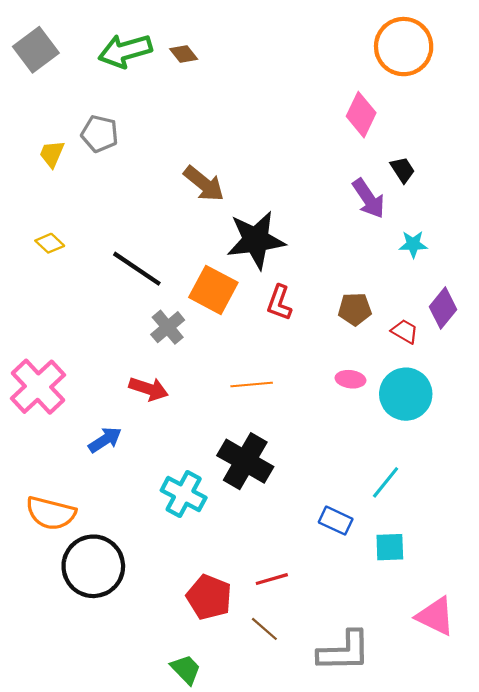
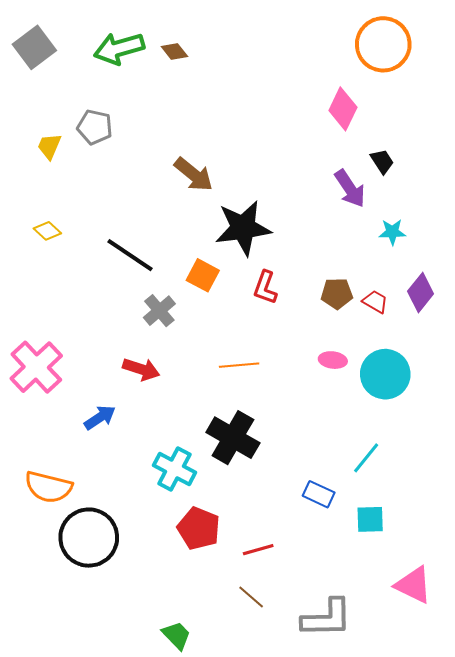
orange square: (213, 290) -> (203, 275), size x0.7
red trapezoid: (405, 331) -> (375, 302), moved
red pentagon: (209, 597) -> (199, 528), moved

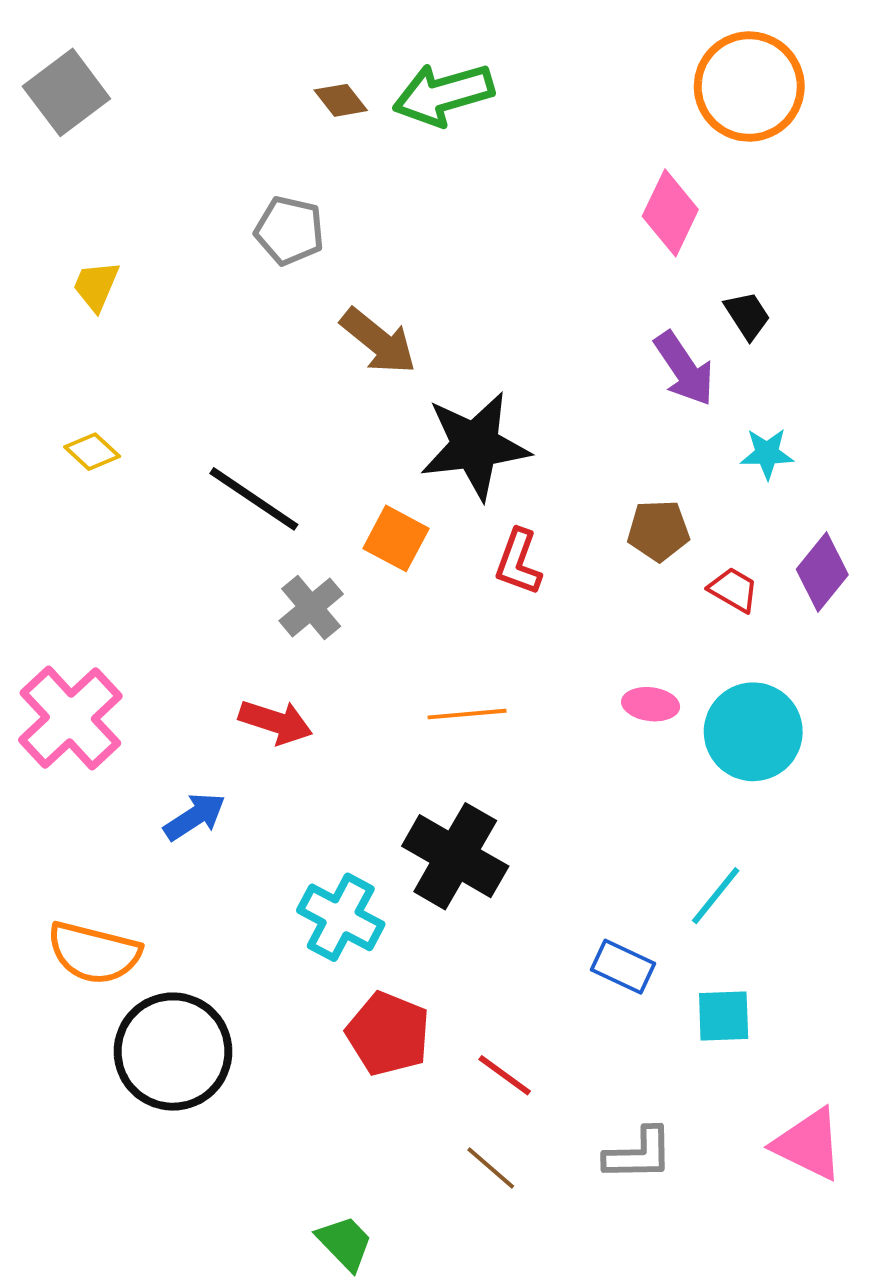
green arrow: (119, 48) -> (443, 94), moved
gray pentagon: (95, 127) -> (289, 231), moved
brown pentagon: (337, 293) -> (658, 531), moved
red line: (258, 550) -> (505, 1075), turned 52
gray L-shape: (327, 618) -> (639, 1154), moved, size x0.7

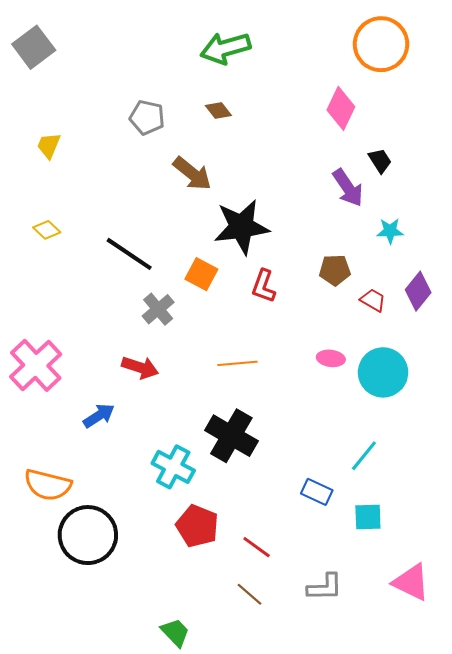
brown diamond: (341, 100) -> (218, 110), moved

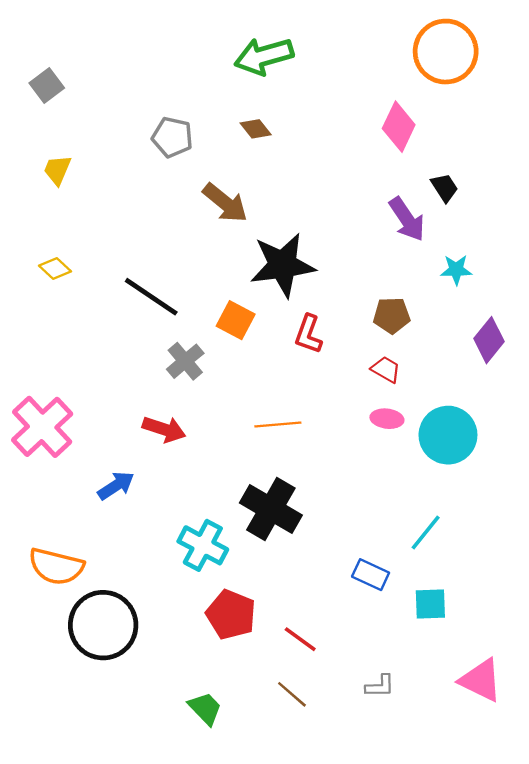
gray square: (34, 47) -> (47, 86), moved, size x0.7
red trapezoid: (373, 300) -> (386, 369), moved
gray L-shape: (325, 587) -> (380, 686), size x0.7
green trapezoid: (175, 632) -> (205, 708), moved

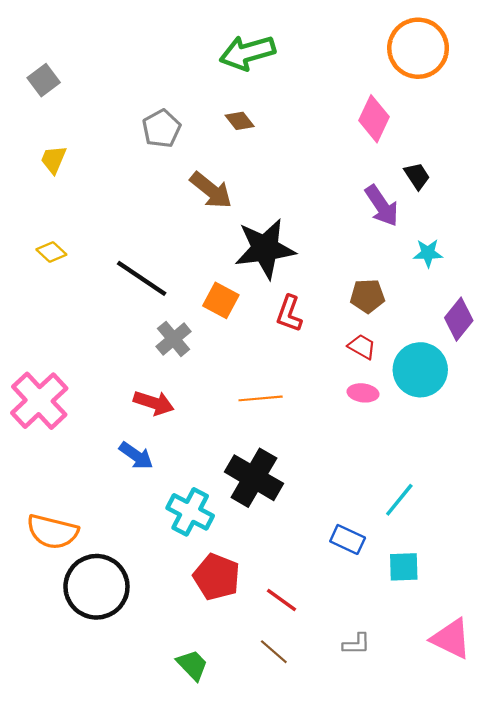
gray pentagon: (172, 137) -> (161, 129), turned 30
cyan circle: (448, 435) -> (420, 370), moved
blue arrow: (116, 486) -> (136, 456), moved, turned 68

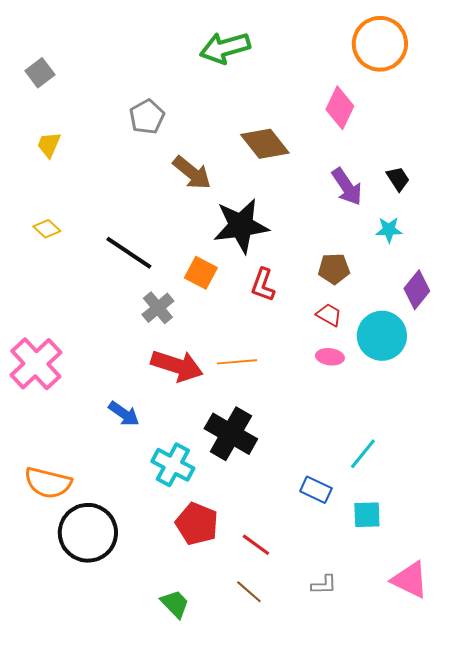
brown diamond: (240, 121) -> (265, 144), moved, size x1.8
black trapezoid: (417, 176) -> (398, 179), moved
red arrow: (154, 403) -> (177, 366), moved, size x1.4

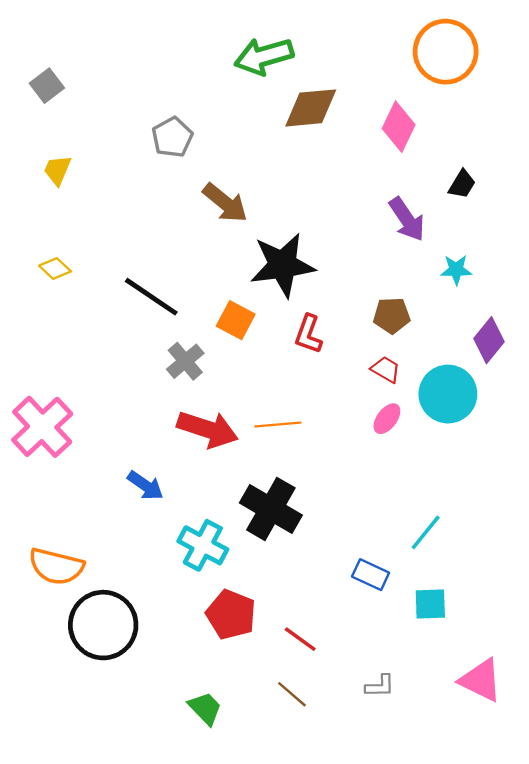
brown diamond: (265, 144) -> (311, 108), moved, turned -57
black trapezoid: (398, 179) -> (462, 184), moved, turned 64
pink ellipse: (330, 357) -> (387, 419), turned -60

